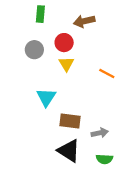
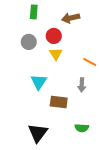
gray arrow: (100, 133) -> (82, 85), moved, turned 104
black triangle: (69, 151) -> (38, 133), moved, turned 35
green semicircle: (104, 159) -> (82, 128), moved

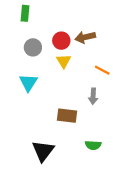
green rectangle: (34, 12) -> (25, 13), moved
brown arrow: (71, 18) -> (85, 37), moved
cyan triangle: (39, 82) -> (28, 83), moved

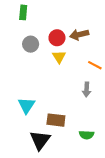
cyan triangle: (28, 83) -> (26, 105), moved
brown rectangle: (67, 116) -> (56, 120), moved

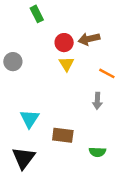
green rectangle: (23, 12) -> (37, 14), moved, turned -32
gray circle: (31, 44) -> (13, 62), moved
black triangle: (40, 140) -> (24, 158), moved

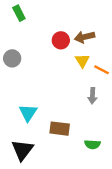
green rectangle: (37, 14) -> (19, 13), moved
yellow triangle: (66, 64) -> (82, 61), moved

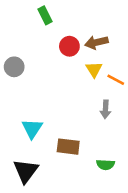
green rectangle: (19, 13) -> (45, 15), moved

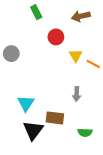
brown arrow: (96, 42) -> (81, 16), moved
gray arrow: (105, 109) -> (77, 94), moved
black triangle: (26, 171) -> (33, 130), moved

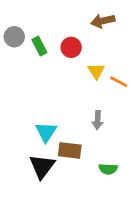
green rectangle: (36, 12) -> (39, 46), moved
gray circle: (11, 54) -> (14, 37), moved
cyan triangle: (26, 103) -> (46, 132), moved

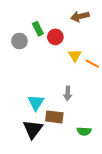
gray circle: (14, 37) -> (19, 41), moved
green rectangle: (39, 46) -> (38, 29), moved
gray arrow: (98, 120) -> (68, 93), moved

